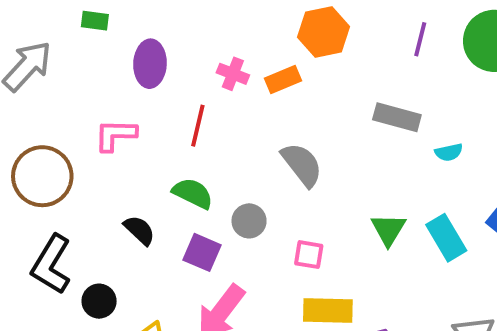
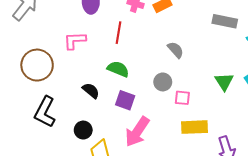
gray semicircle: (302, 165) -> (176, 50), size x0.7
gray circle: (249, 221) -> (163, 82), moved
black circle: (99, 301) -> (83, 130), moved

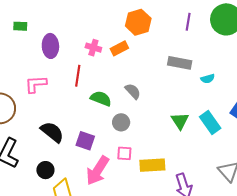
green semicircle: (118, 69) -> (101, 99), moved
black semicircle: (91, 91) -> (52, 132), size x1.4
pink square: (182, 98) -> (124, 153), moved

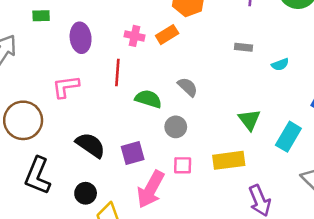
gray rectangle: (180, 63) -> (244, 47), size x0.6
cyan rectangle: (210, 123) -> (288, 137), moved, turned 70
purple square: (85, 141) -> (133, 153), turned -30
yellow rectangle: (152, 165) -> (229, 160), moved

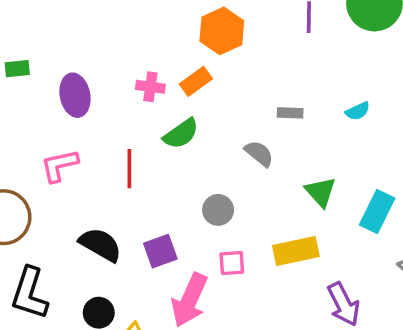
gray rectangle: (244, 47) -> (290, 113), moved
red line: (117, 72) -> (129, 169), moved
gray semicircle: (188, 87) -> (259, 153), moved
green semicircle: (148, 99) -> (181, 134), moved, turned 132

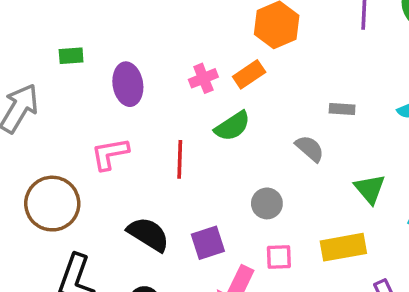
pink cross: (150, 87) -> (203, 78), turned -32

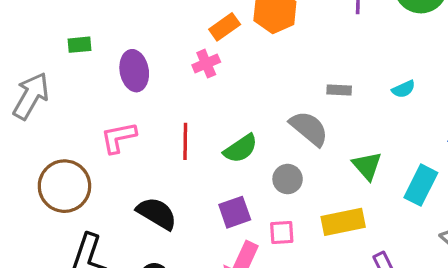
orange rectangle: (249, 74) -> (225, 27), moved
green semicircle: (232, 126) -> (241, 149), moved
gray semicircle: (310, 148) -> (309, 128), size x1.4
gray circle: (267, 203) -> (288, 179), moved
purple square: (208, 243) -> (235, 212), moved

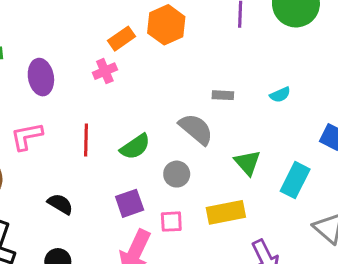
black semicircle: (157, 213) -> (60, 204), size x0.7

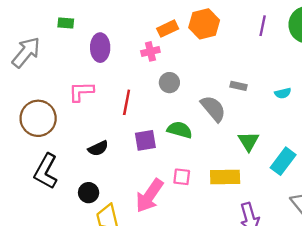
green semicircle: (135, 147) -> (180, 130), moved, turned -140
gray circle: (177, 174) -> (169, 83), moved
purple square: (130, 203) -> (145, 140), moved
black semicircle: (60, 204) -> (98, 148), turned 114

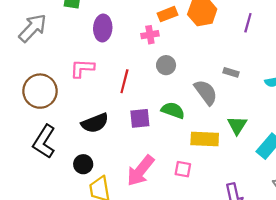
purple line: (263, 26) -> (248, 23), moved
black semicircle: (98, 148) -> (95, 123), size x1.4
pink square: (182, 177) -> (183, 169), moved
yellow rectangle: (225, 177) -> (205, 139), moved

